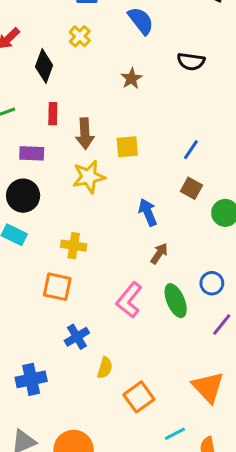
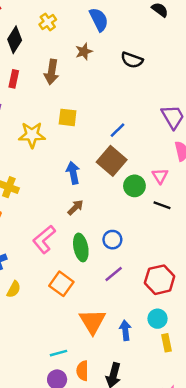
brown star: (131, 78) -> (84, 51), moved
brown arrow: (85, 134) -> (52, 72), moved
brown square: (191, 188) -> (112, 161), size x1.6
orange square: (139, 397) -> (61, 284), moved, turned -30

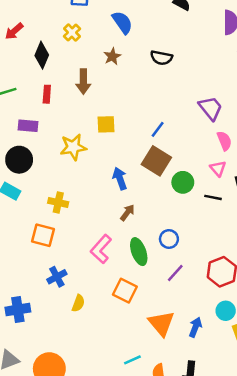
pink triangle: (160, 176) -> (218, 168), moved
blue arrow: (125, 330) -> (195, 327), turned 36

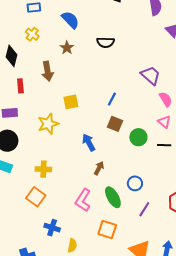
brown square: (156, 161) -> (115, 124), size x0.7
orange square: (43, 235) -> (36, 197), turned 30
blue cross: (57, 277) -> (52, 228), turned -35

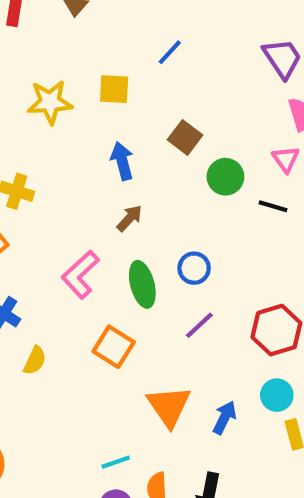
blue line: (112, 99) -> (170, 52), moved
yellow square: (71, 102) -> (114, 89), moved

